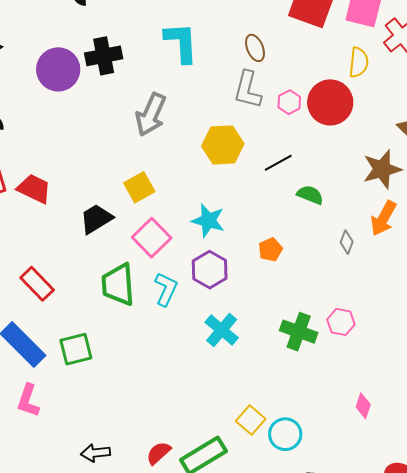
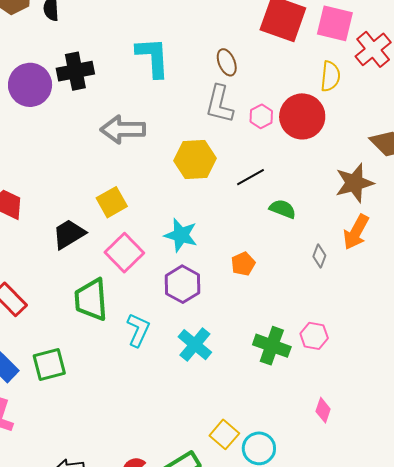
gray arrow: (151, 115) -> (123, 129), turned 66
cyan L-shape: (166, 289) -> (138, 330), moved
pink diamond: (363, 406) -> (323, 410), moved

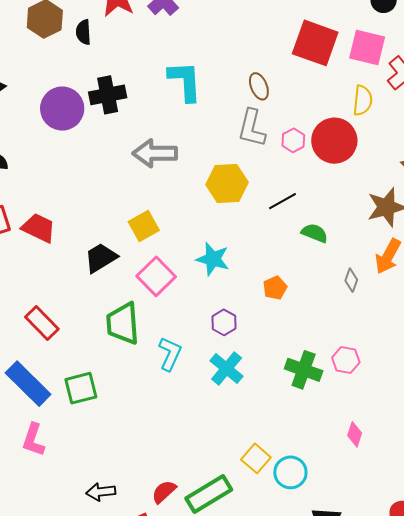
purple hexagon: (182, 284) -> (224, 322), moved, size x0.7

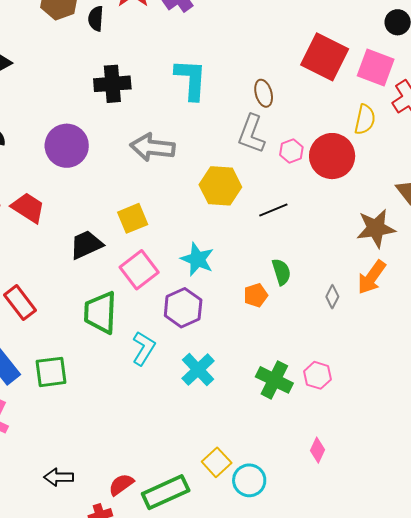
purple circle: (62, 109) -> (67, 146), moved
green semicircle: (315, 233) -> (281, 272), moved, turned 44
purple hexagon: (224, 322) -> (183, 308), moved, size x1.5

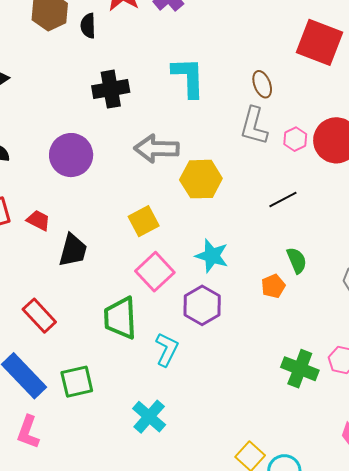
yellow hexagon: (220, 186) -> (201, 179), moved
red trapezoid: (28, 208) -> (38, 220), size x0.7
black trapezoid: (86, 245) -> (73, 250), moved, turned 135
cyan cross: (198, 370) -> (149, 417), moved

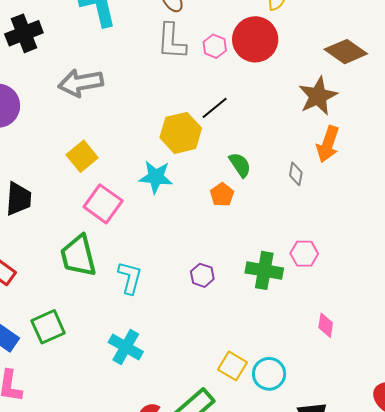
yellow hexagon: (201, 179) -> (181, 133), moved
purple hexagon: (202, 305) -> (202, 275), moved, size x0.6

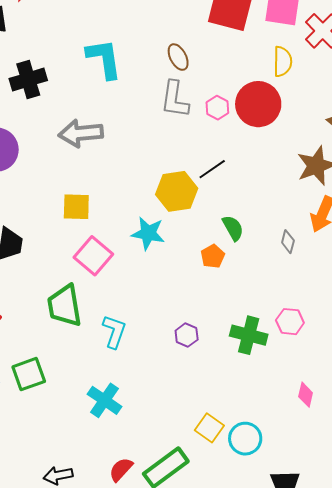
yellow square: (82, 156) -> (76, 207), turned 36

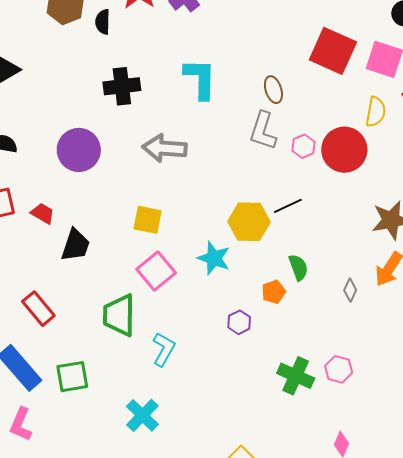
purple hexagon: (187, 335) -> (239, 322), moved

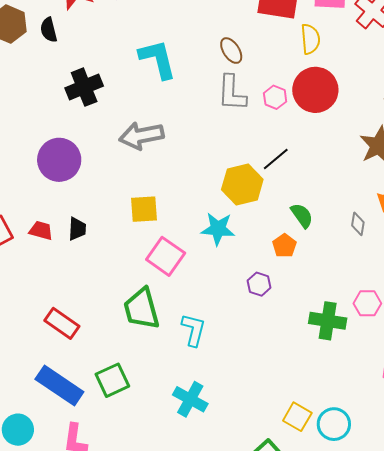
yellow semicircle: (376, 112) -> (310, 39), moved
black trapezoid: (75, 245) -> (77, 229), moved, size x0.7

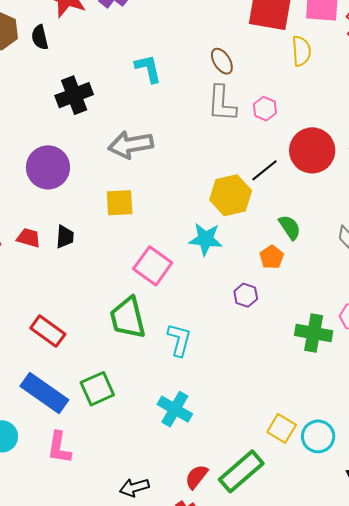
cyan L-shape: (158, 59) -> (148, 68), size x0.7
red circle: (315, 90) -> (312, 150), moved
yellow square: (144, 209) -> (120, 203), moved

